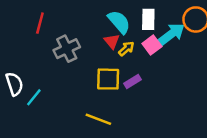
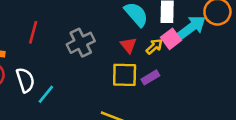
red line: (40, 23) -> (33, 32), moved
red triangle: (112, 41) -> (128, 45), moved
yellow arrow: (126, 49) -> (154, 47), moved

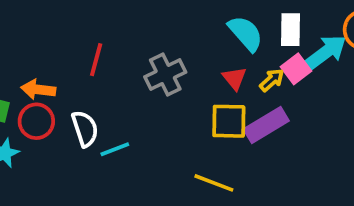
purple rectangle: (150, 77) -> (266, 125), size x1.6
cyan line: (46, 94) -> (115, 149), turned 30

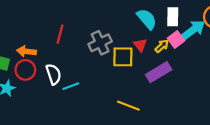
yellow square: (229, 121) -> (123, 57), moved

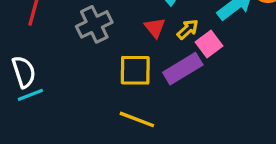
pink square: (176, 40) -> (209, 44), moved
yellow square: (123, 57) -> (135, 70), moved
cyan line: (71, 86) -> (30, 95), moved

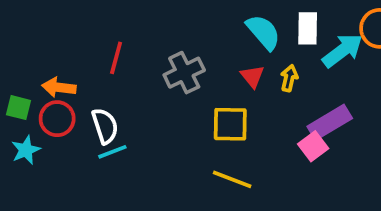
yellow arrow: (188, 29) -> (289, 78), turned -35
pink square: (209, 44) -> (313, 146), moved
purple rectangle: (183, 69) -> (330, 122), moved

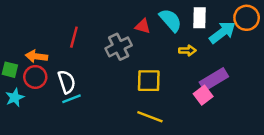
red triangle: (252, 76) -> (143, 26), moved, turned -35
yellow arrow: (289, 78) -> (187, 50), turned 77

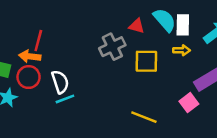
white rectangle: (199, 18) -> (183, 25), moved
red line: (74, 37) -> (38, 41), moved
yellow square: (149, 81) -> (146, 61), moved
pink square: (203, 95) -> (189, 103), moved

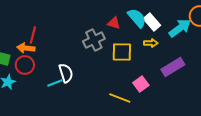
white rectangle: (183, 25) -> (152, 22), turned -42
white semicircle: (60, 82) -> (66, 73), moved
pink square: (189, 103) -> (141, 84), moved

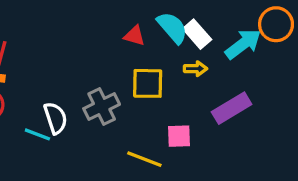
gray cross: (94, 40) -> (102, 107), moved
cyan line: (55, 83) -> (37, 134), turned 42
pink square: (141, 84) -> (179, 136), turned 35

